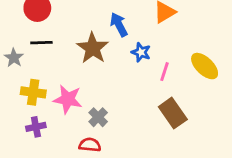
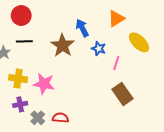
yellow ellipse: (205, 66) -> (139, 42), moved
gray cross: (98, 117) -> (38, 118), moved

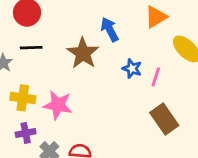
blue star: (99, 49) -> (132, 69), moved

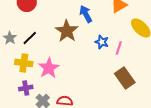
black line: (31, 48) -> (30, 38), moved, turned -42
pink star: (58, 105) -> (49, 68), turned 30

